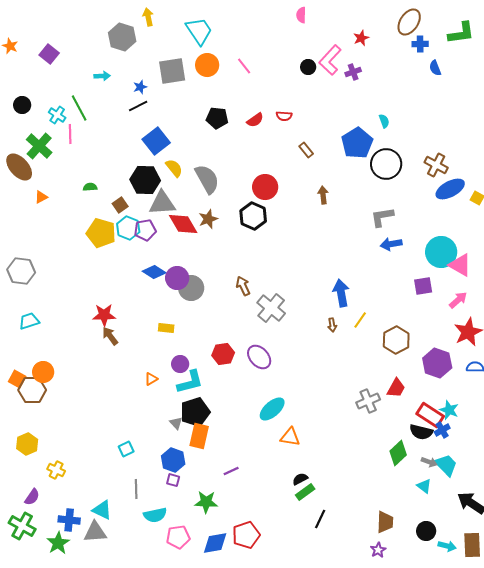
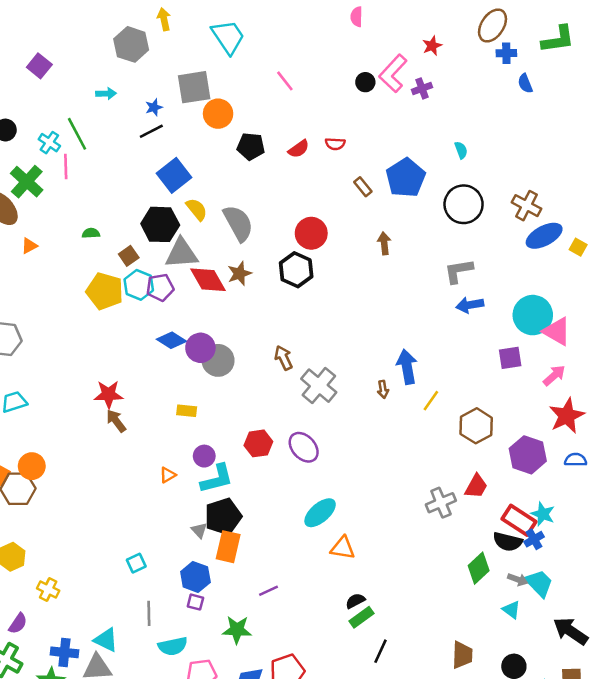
orange circle: (207, 65) -> (218, 114), moved
blue pentagon: (357, 143) -> (406, 178), moved
brown arrow: (332, 325) -> (383, 389), moved

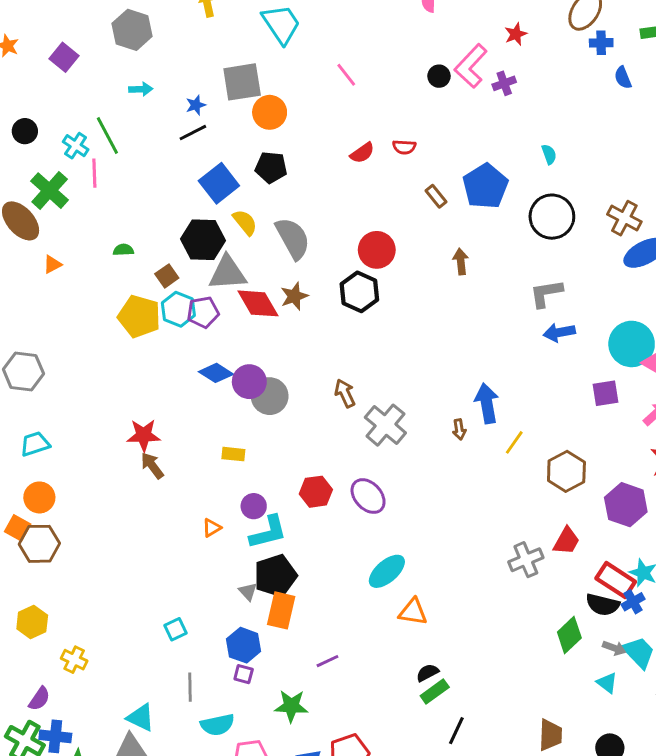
gray hexagon: (131, 44) -> (132, 30), moved
black pentagon: (251, 146) -> (271, 167), moved
orange circle: (32, 466) -> (39, 497), moved
blue cross: (64, 652) -> (55, 736), moved

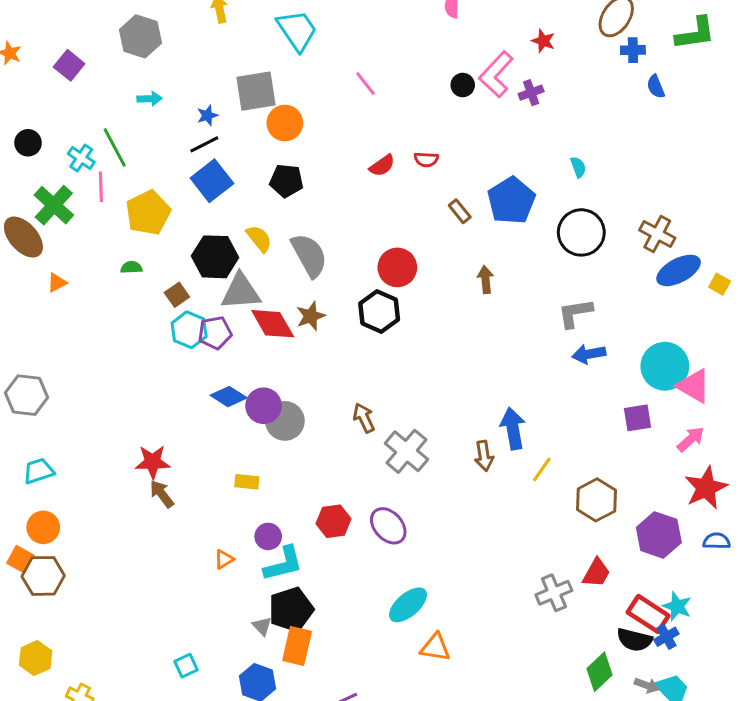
red star: (516, 34) -> (543, 41), turned -30
blue square: (219, 183) -> (212, 181), moved
yellow pentagon: (139, 316) -> (148, 213), moved, turned 30
brown arrow: (459, 429) -> (484, 456), size x1.4

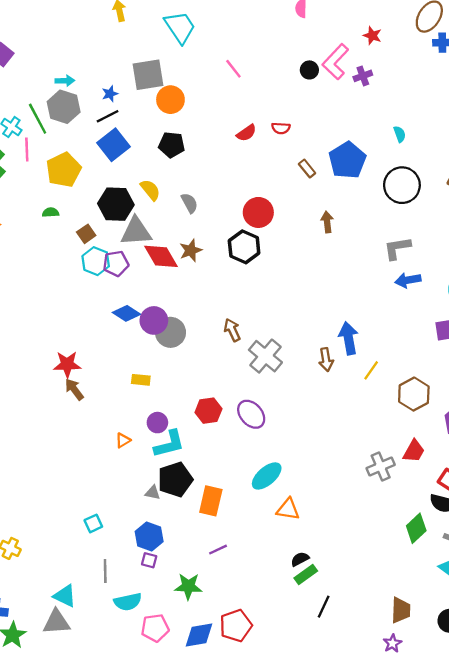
gray hexagon: (140, 36) -> (64, 107), moved
gray semicircle: (309, 255) -> (189, 203), size x0.6
gray triangle: (262, 626) -> (153, 493), turned -35
orange rectangle: (297, 646) -> (211, 501), moved

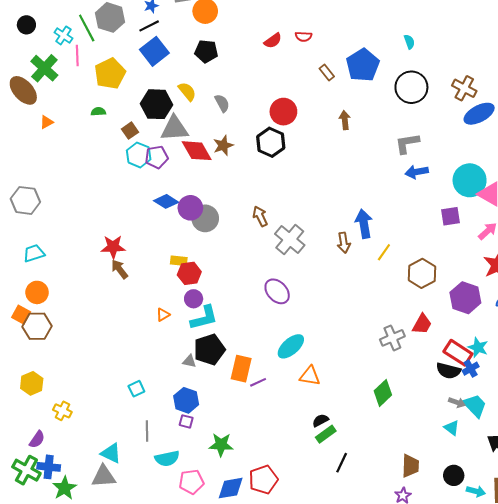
red hexagon: (208, 411) -> (189, 273), moved
green diamond: (416, 528) -> (383, 393), moved
purple line: (218, 550) -> (258, 382), moved

